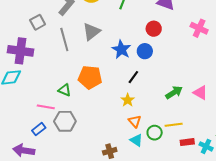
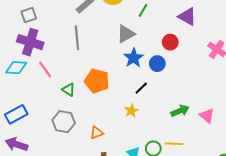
gray square: (38, 22) -> (29, 15), moved
gray triangle: (91, 32) -> (126, 34), moved
pink line: (46, 107) -> (45, 69), moved, turned 36
orange triangle: (135, 121) -> (97, 133), moved, turned 40
blue rectangle: (39, 129) -> (16, 114), moved, size x1.5

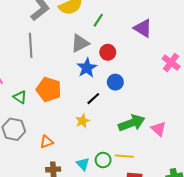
red circle: (170, 42) -> (108, 52), moved
blue circle: (157, 64) -> (115, 82), moved
green arrow: (180, 111) -> (132, 123), size x1.4

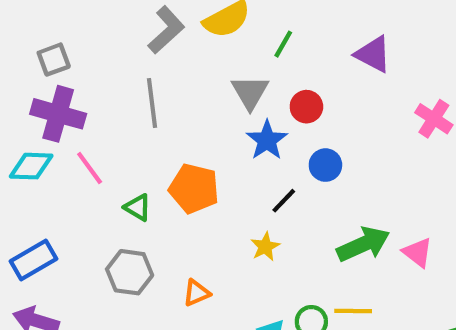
gray triangle: (80, 43) -> (250, 92), turned -30

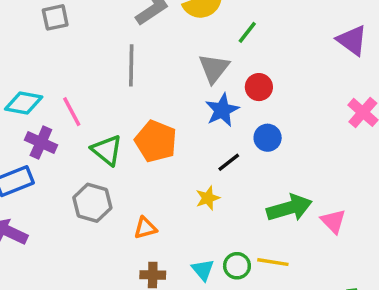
purple triangle: (373, 54) -> (352, 40), moved
purple cross: (58, 114) -> (41, 143), moved, size x0.7
green triangle: (138, 207) -> (107, 150), size x1.4

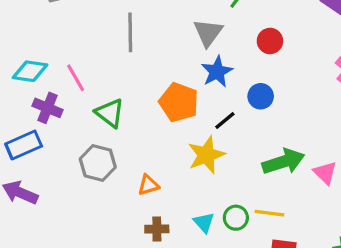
red circle: (259, 87) -> (270, 41), moved
orange pentagon: (156, 141) -> (179, 102), moved
yellow star: (208, 198) -> (206, 155), size x1.6

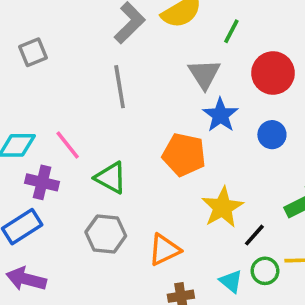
red circle: (270, 41) -> (273, 73), size x1.5
black line: (225, 121) -> (254, 235), moved
orange triangle: (148, 185) -> (164, 250), size x1.4

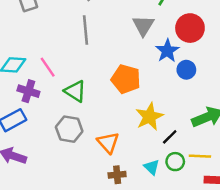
blue star: (220, 115) -> (167, 51), moved
orange triangle: (164, 250) -> (108, 143), turned -50

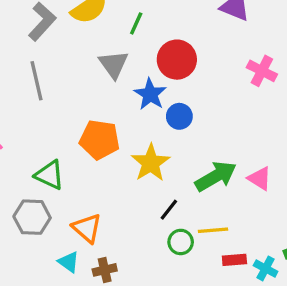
green triangle: (75, 91) -> (50, 175), moved
yellow star: (149, 117) -> (151, 163), moved
cyan triangle: (152, 167) -> (69, 262), moved

